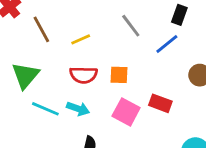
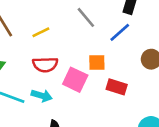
orange square: (119, 75) -> (97, 63), moved
pink square: (126, 112) -> (75, 80), moved

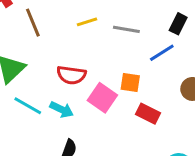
gray line: (86, 17) -> (126, 29), turned -50
yellow line: (41, 32) -> (87, 22), moved

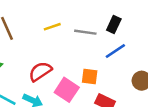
black rectangle: (178, 24) -> (114, 25), moved
red semicircle: (71, 75) -> (40, 71), turned 140

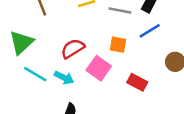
orange square: (90, 76) -> (118, 45), moved

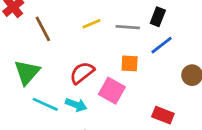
red rectangle: (137, 82) -> (163, 115), moved

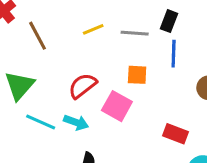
blue line: (162, 45) -> (174, 54), turned -50

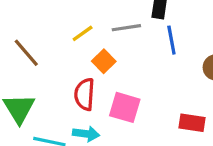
orange square: (137, 75) -> (104, 61), moved, turned -35
red semicircle: (83, 86) -> (84, 94), turned -36

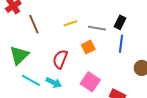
orange square: (104, 61) -> (88, 47), moved
pink square: (125, 107) -> (90, 82), moved

